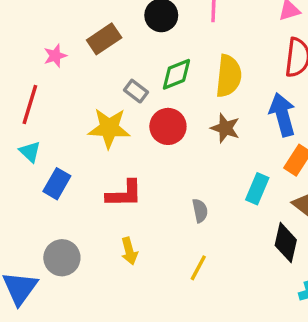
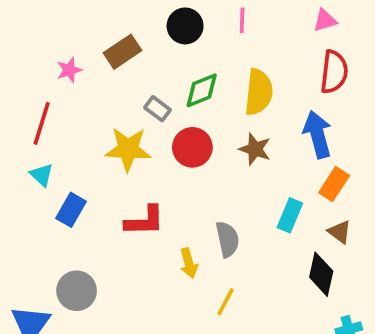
gray semicircle: (200, 211) -> (227, 239), size x1.4
yellow arrow: (129, 251) -> (189, 263), moved

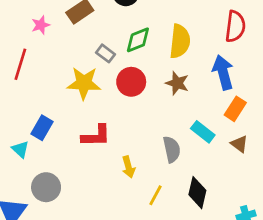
cyan triangle: (42, 175) -> (20, 149), moved
cyan rectangle: (290, 215) -> (203, 132), turned -75
gray semicircle: (227, 239) -> (172, 149), moved
black diamond: (321, 274) -> (197, 193), moved

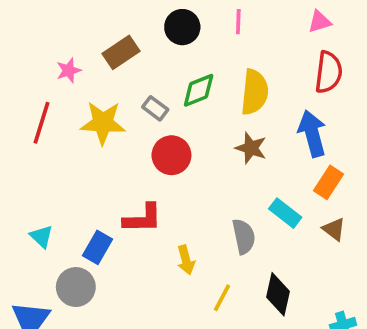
red circle: (131, 82) -> (171, 155), moved
yellow star: (84, 83) -> (103, 123), moved
blue rectangle: (42, 128) -> (97, 247), moved

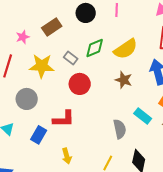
yellow semicircle: (255, 92) -> (126, 49), turned 50
yellow arrow: (186, 260) -> (67, 156), moved
gray circle: (76, 287) -> (27, 99), moved

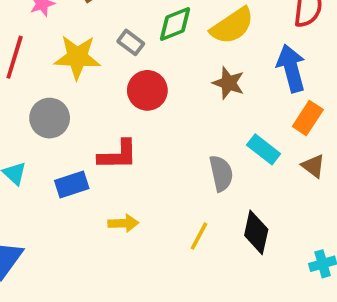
blue rectangle: (39, 135) -> (72, 184), turned 42
yellow arrow: (67, 156) -> (123, 223), turned -77

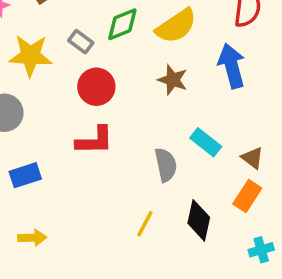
orange rectangle: (308, 118) -> (247, 196), moved
red L-shape: (118, 155) -> (95, 141), moved
yellow arrow: (123, 223) -> (32, 238), moved

